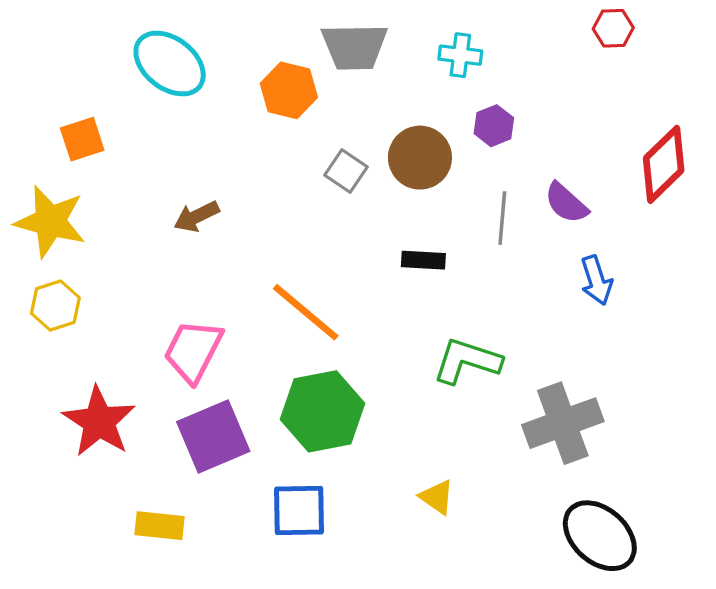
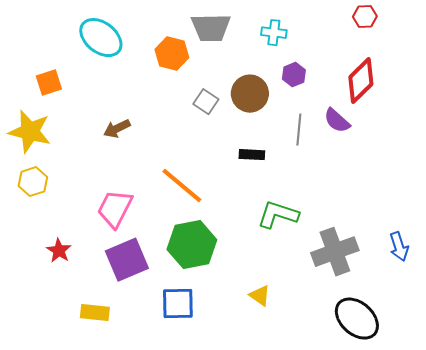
red diamond: (664, 164) -> (361, 81), moved
blue arrow: (596, 280) -> (399, 247), moved
red star: (99, 421) -> (59, 251), size x0.6

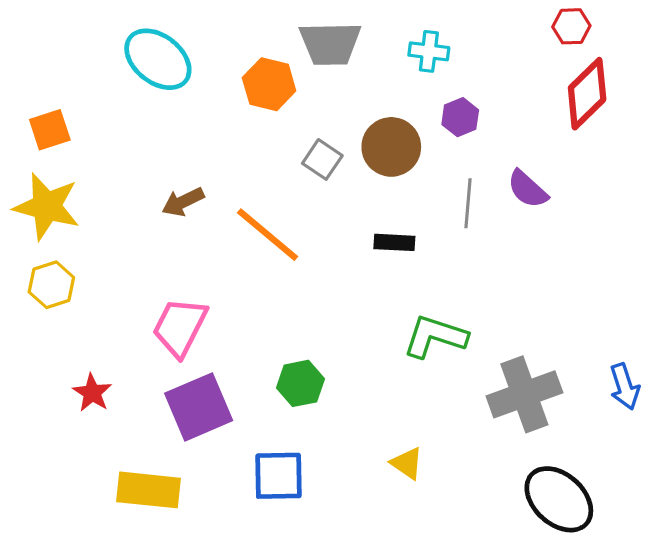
red diamond: (361, 81) -> (587, 94), moved
orange square: (49, 83) -> (50, 130), moved
orange line: (182, 186) -> (268, 235), moved
green hexagon: (192, 245) -> (300, 383), size x0.6
yellow rectangle: (95, 313) -> (149, 490), size x1.4

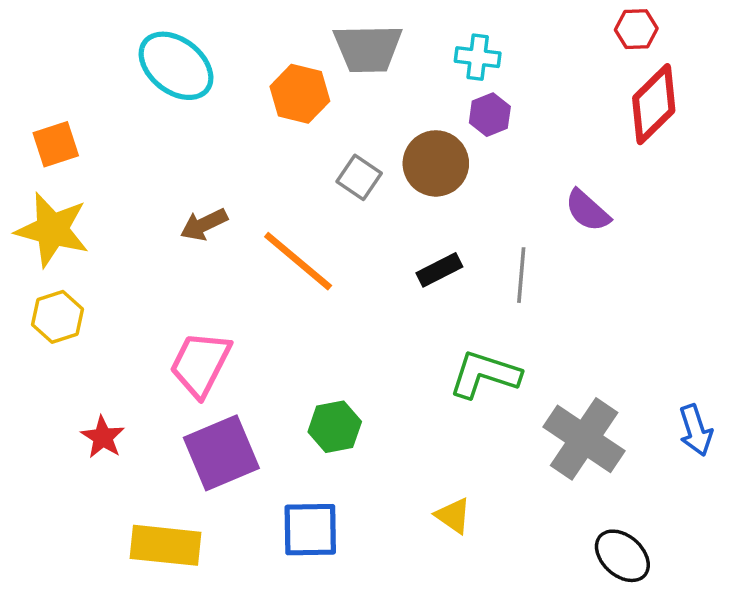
purple hexagon: (460, 117) -> (490, 115), moved
gray line: (468, 203) -> (521, 275), moved
black rectangle: (394, 242) -> (439, 270), turned -30
gray cross: (524, 394) -> (584, 439), turned -36
black ellipse: (559, 499) -> (622, 556), size x0.7

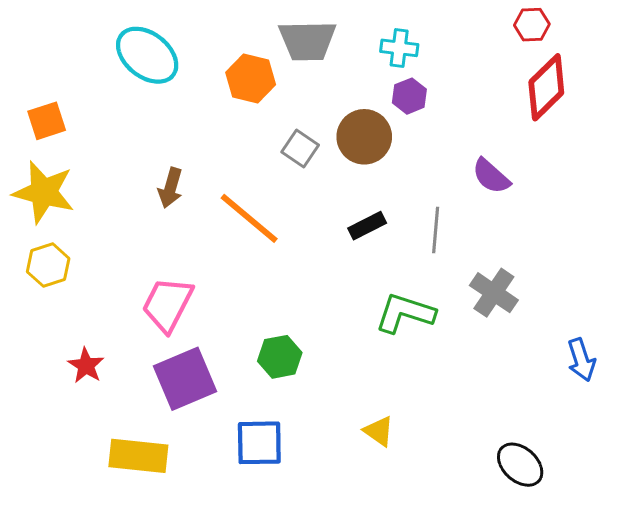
brown arrow: (204, 224) -> (170, 188), turned -48
gray cross: (584, 439) -> (494, 293), moved, size x0.7

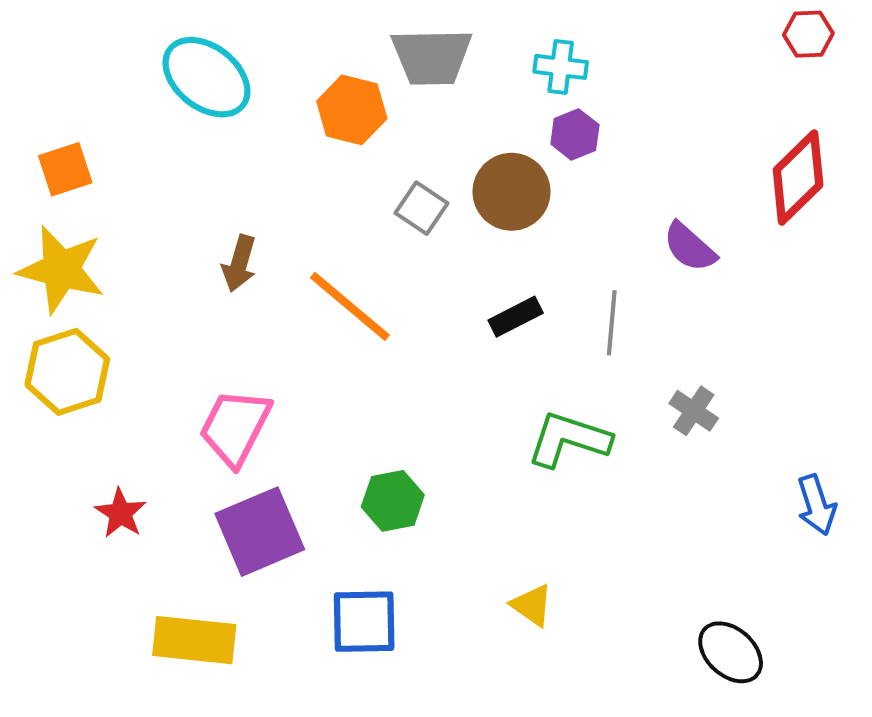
red hexagon: (532, 25) -> (808, 34), moved
red diamond: (546, 87) -> (798, 177), moved
yellow hexagon: (48, 265) -> (67, 372), size x1.4
gray cross: (494, 293) -> (694, 411), size x0.7

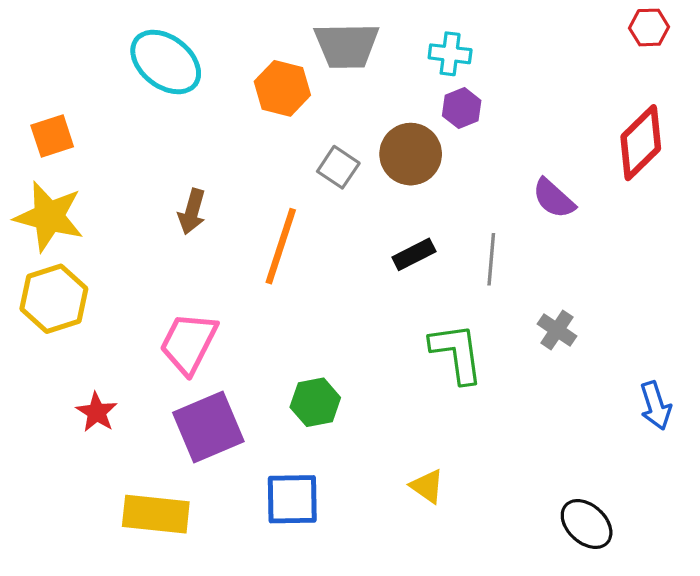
orange line: (350, 306) -> (281, 246), turned 68
green L-shape: (569, 439) -> (457, 353), turned 64

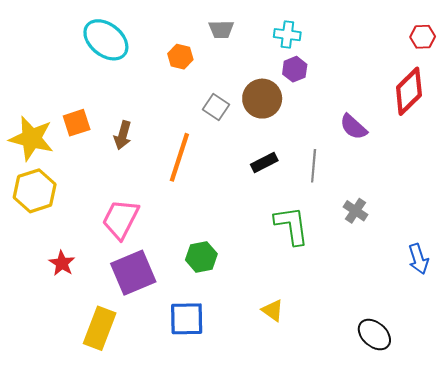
red hexagon: (649, 27) -> (423, 37), moved
gray trapezoid: (347, 46) -> (221, 29), size x0.6
orange hexagon: (282, 88) -> (180, 57), size x0.7
orange square: (52, 136) -> (77, 123), moved
yellow rectangle: (156, 514) -> (100, 328), turned -75

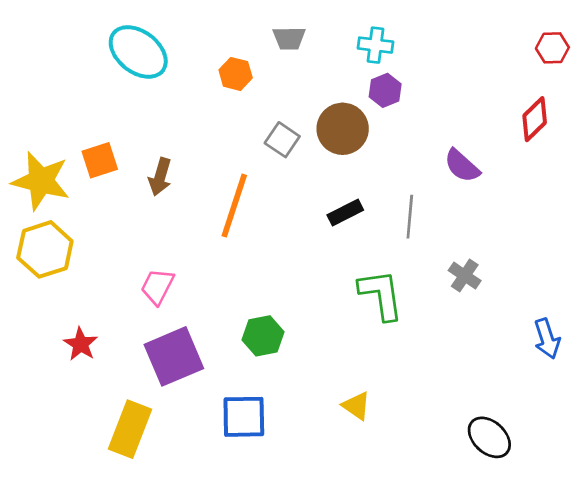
red diamond: (409, 91) -> (535, 119), size x0.7
pink trapezoid: (121, 219) -> (157, 287), size x0.7

